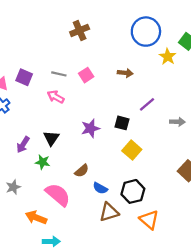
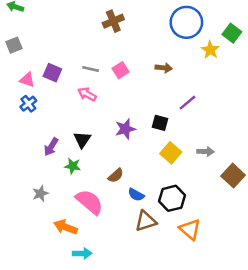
gray arrow: (177, 122) -> (206, 152), moved

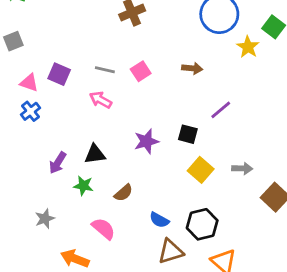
black triangle: (82, 140) -> (95, 154), turned 48
brown semicircle: (116, 176) -> (123, 193), moved
pink semicircle: (89, 202) -> (103, 229), size x0.7

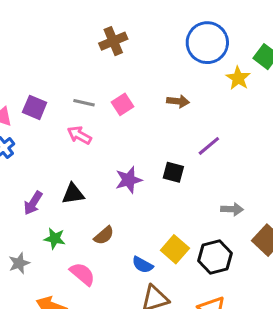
yellow square: (201, 170) -> (175, 249), moved
green star: (83, 186) -> (55, 239), moved
black hexagon: (202, 224) -> (215, 257), moved

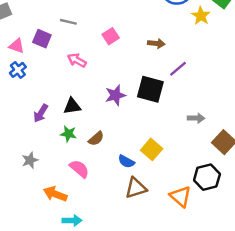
brown arrow: (178, 101) -> (156, 43), moved
gray line: (84, 103) -> (68, 22), moved
black square: (173, 172) -> (150, 89), size x1.6
green star: (55, 239) -> (68, 134), moved
black hexagon: (215, 257) -> (207, 177), moved

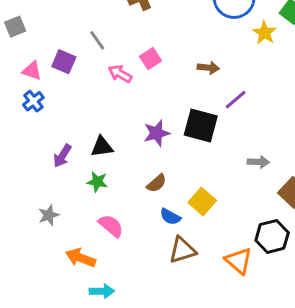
gray line: (68, 22) -> (97, 40), turned 42
pink arrow: (77, 60) -> (120, 74), moved
brown semicircle: (96, 139) -> (157, 183), moved

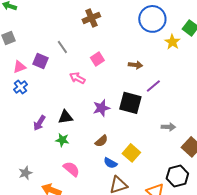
pink triangle: (32, 71) -> (19, 67), turned -40
pink arrow: (120, 74) -> (77, 78), moved
gray star: (49, 215) -> (25, 173), moved

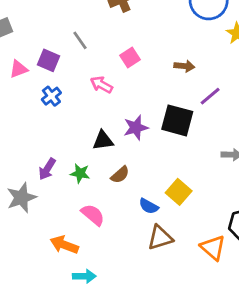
blue cross: (20, 87) -> (51, 96), moved
black triangle: (65, 117) -> (103, 140), moved
purple arrow: (39, 123) -> (47, 169), moved
brown semicircle: (101, 141) -> (120, 175), moved
gray star: (25, 173) -> (21, 198), moved, size x1.5

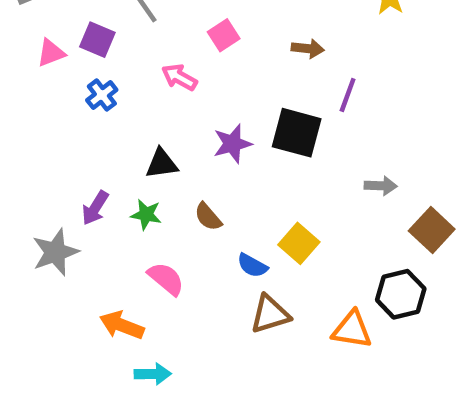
purple line: (210, 96) -> (348, 95), turned -30
black triangle: (103, 140) -> (162, 164), moved
brown semicircle: (120, 175) -> (208, 217), turned 90
orange triangle: (213, 248) -> (352, 330), turned -32

